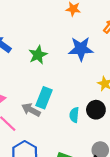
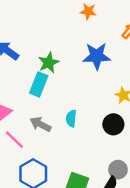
cyan rectangle: (44, 98) -> (39, 84), moved
cyan semicircle: (74, 115) -> (71, 118), moved

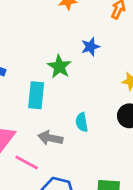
blue star: (97, 56) -> (90, 47), size x0.6
green star: (49, 63) -> (59, 67), moved

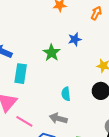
cyan rectangle: (36, 95) -> (21, 74), moved
gray arrow: (50, 138) -> (58, 118), moved

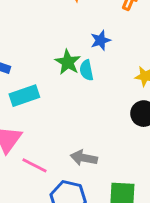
cyan rectangle: (21, 74) -> (24, 96), turned 66
cyan semicircle: (66, 94) -> (86, 70), moved

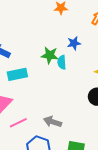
green star: (68, 62) -> (50, 55), turned -30
pink line: (34, 165) -> (18, 123), turned -60

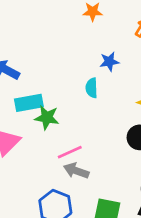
green star: (50, 55) -> (47, 118), moved
pink line: (18, 123) -> (70, 152), moved

